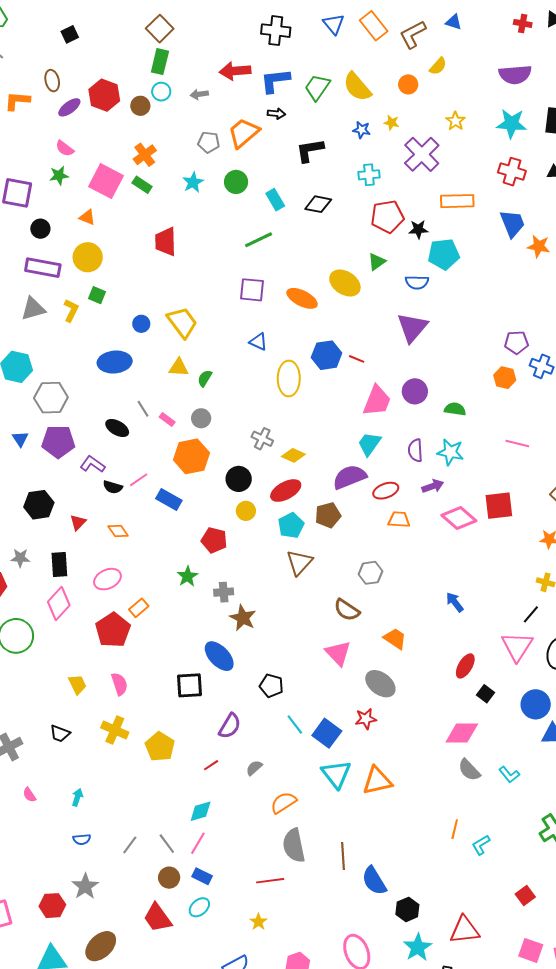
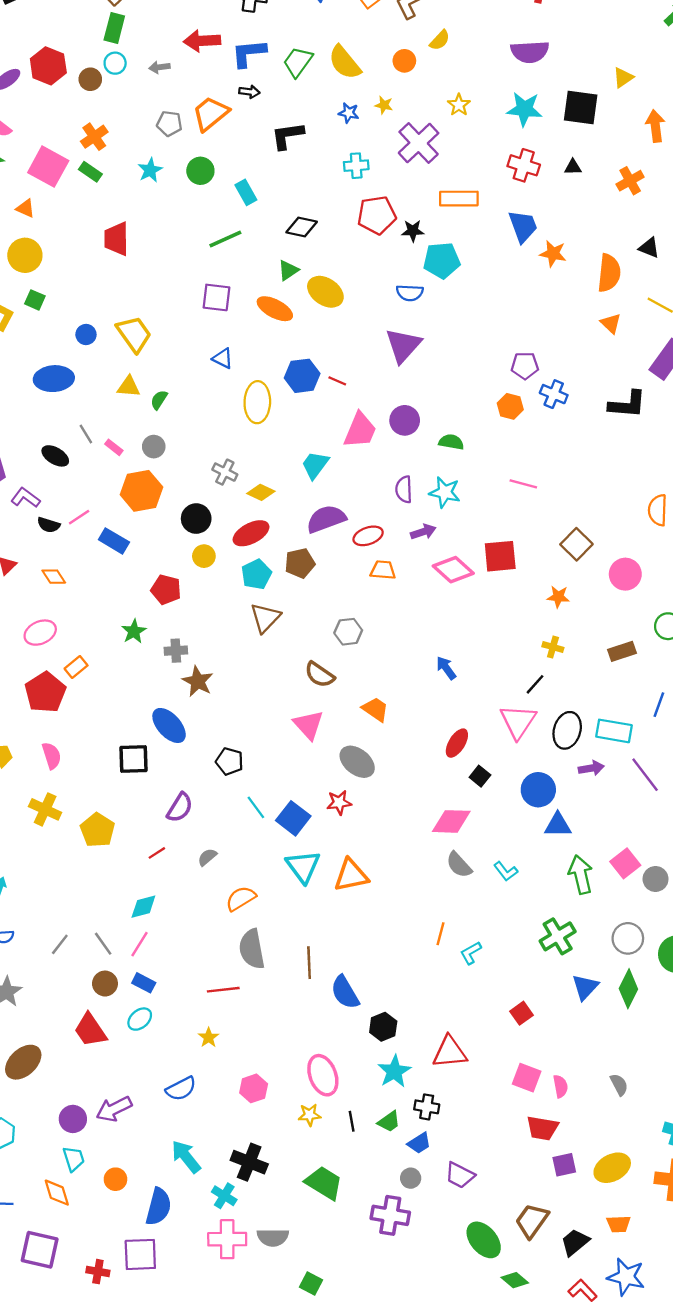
black diamond: (318, 204) -> (302, 227), moved
green triangle: (377, 262) -> (288, 270), moved
cyan trapezoid: (369, 444) -> (315, 465), moved

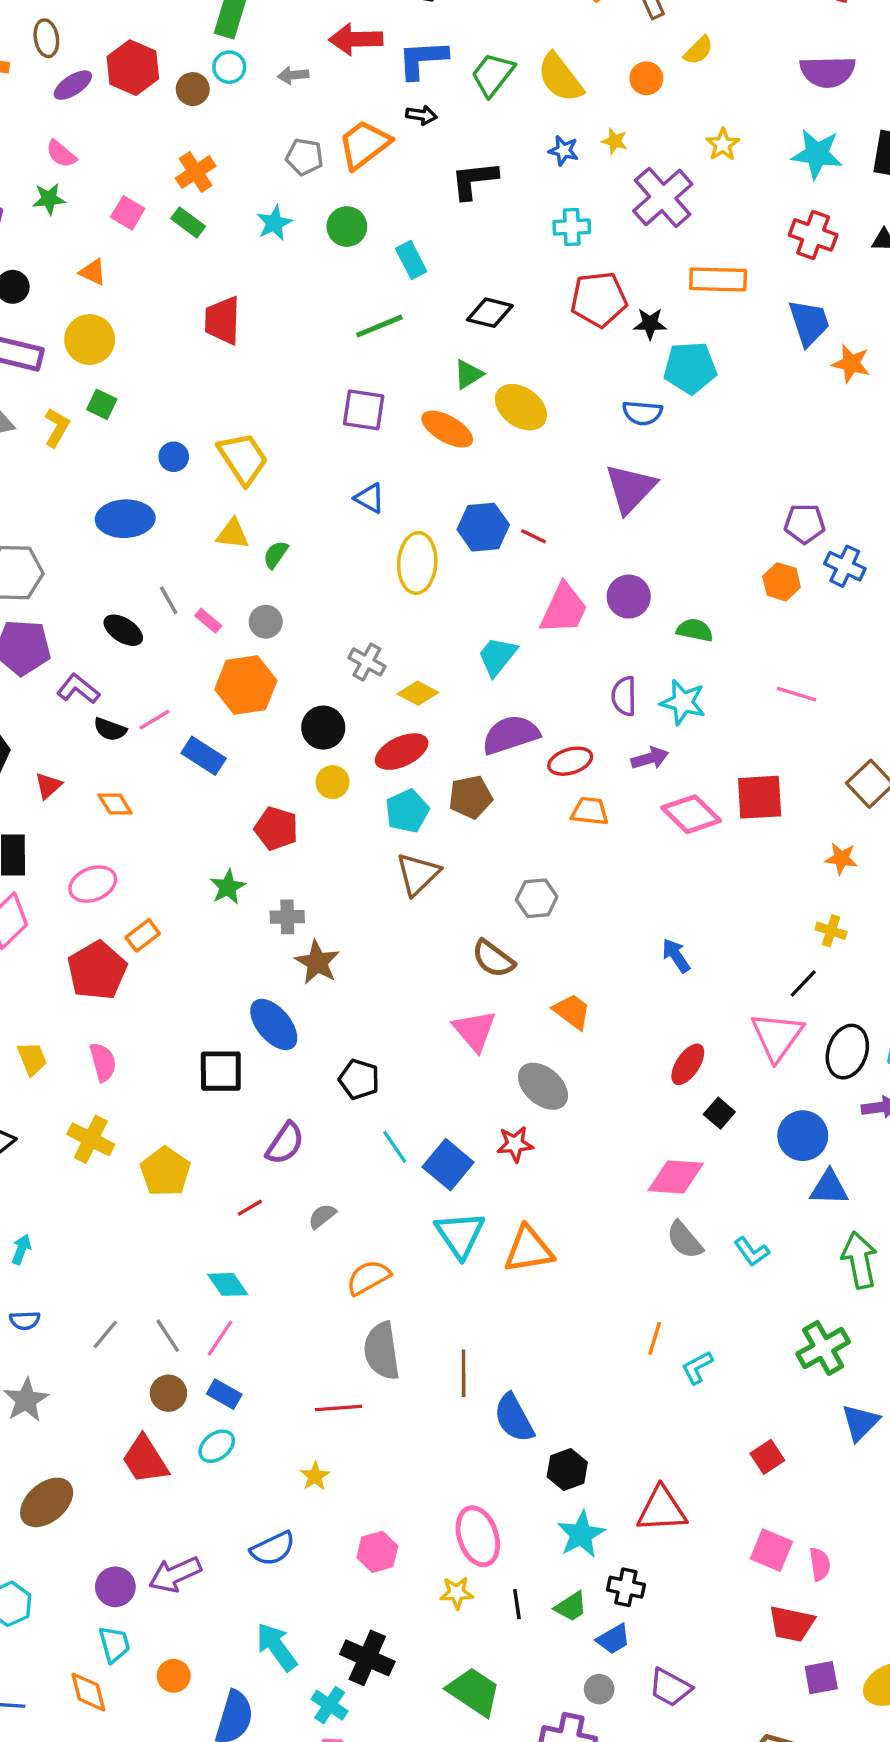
pink square: (48, 167) -> (128, 213), size x0.6
cyan diamond: (143, 907) -> (228, 1284), turned 68

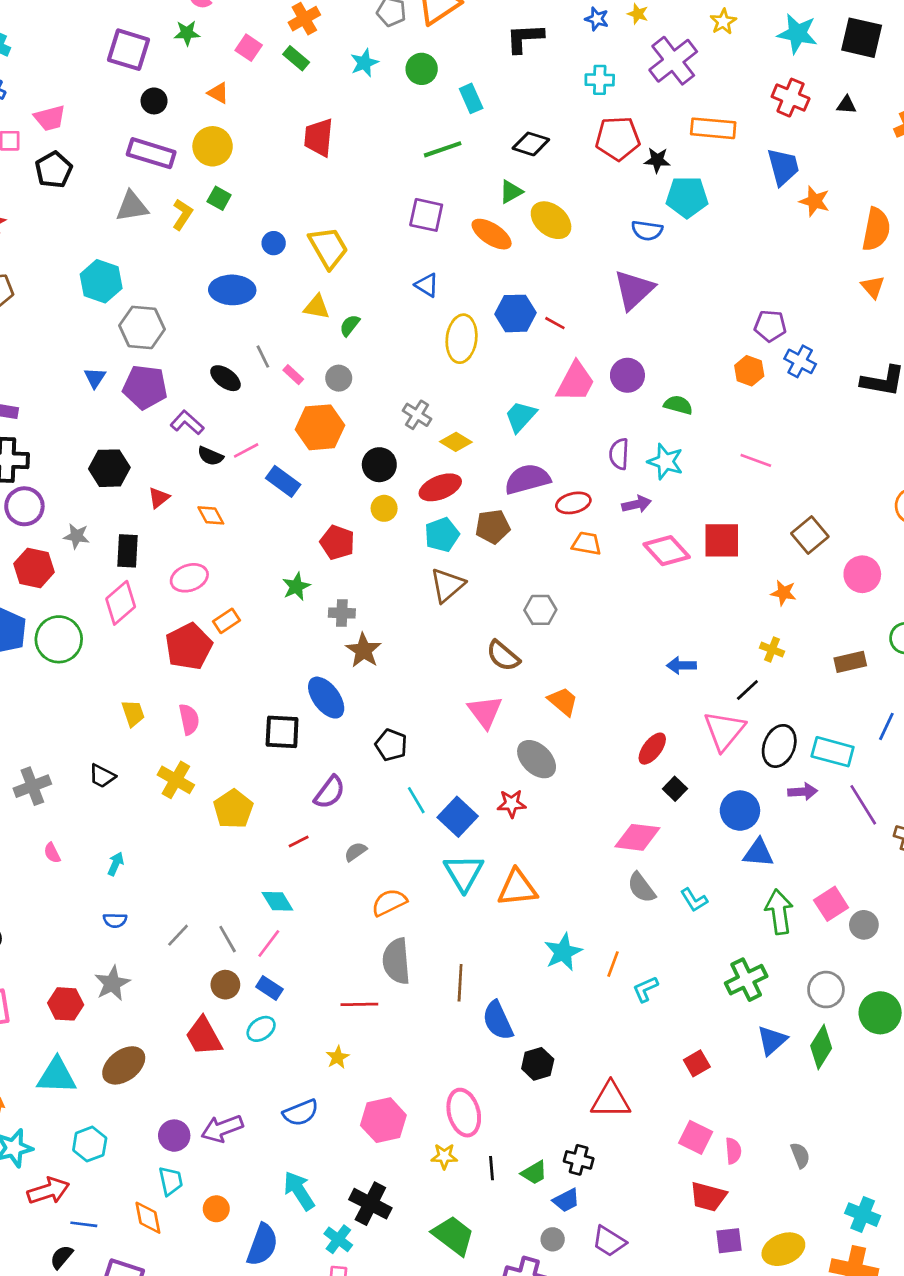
blue arrow: (676, 956) -> (681, 665), moved, turned -60
cyan star: (581, 1534) -> (563, 952), moved
pink hexagon: (377, 1552) -> (383, 1120), size x1.4

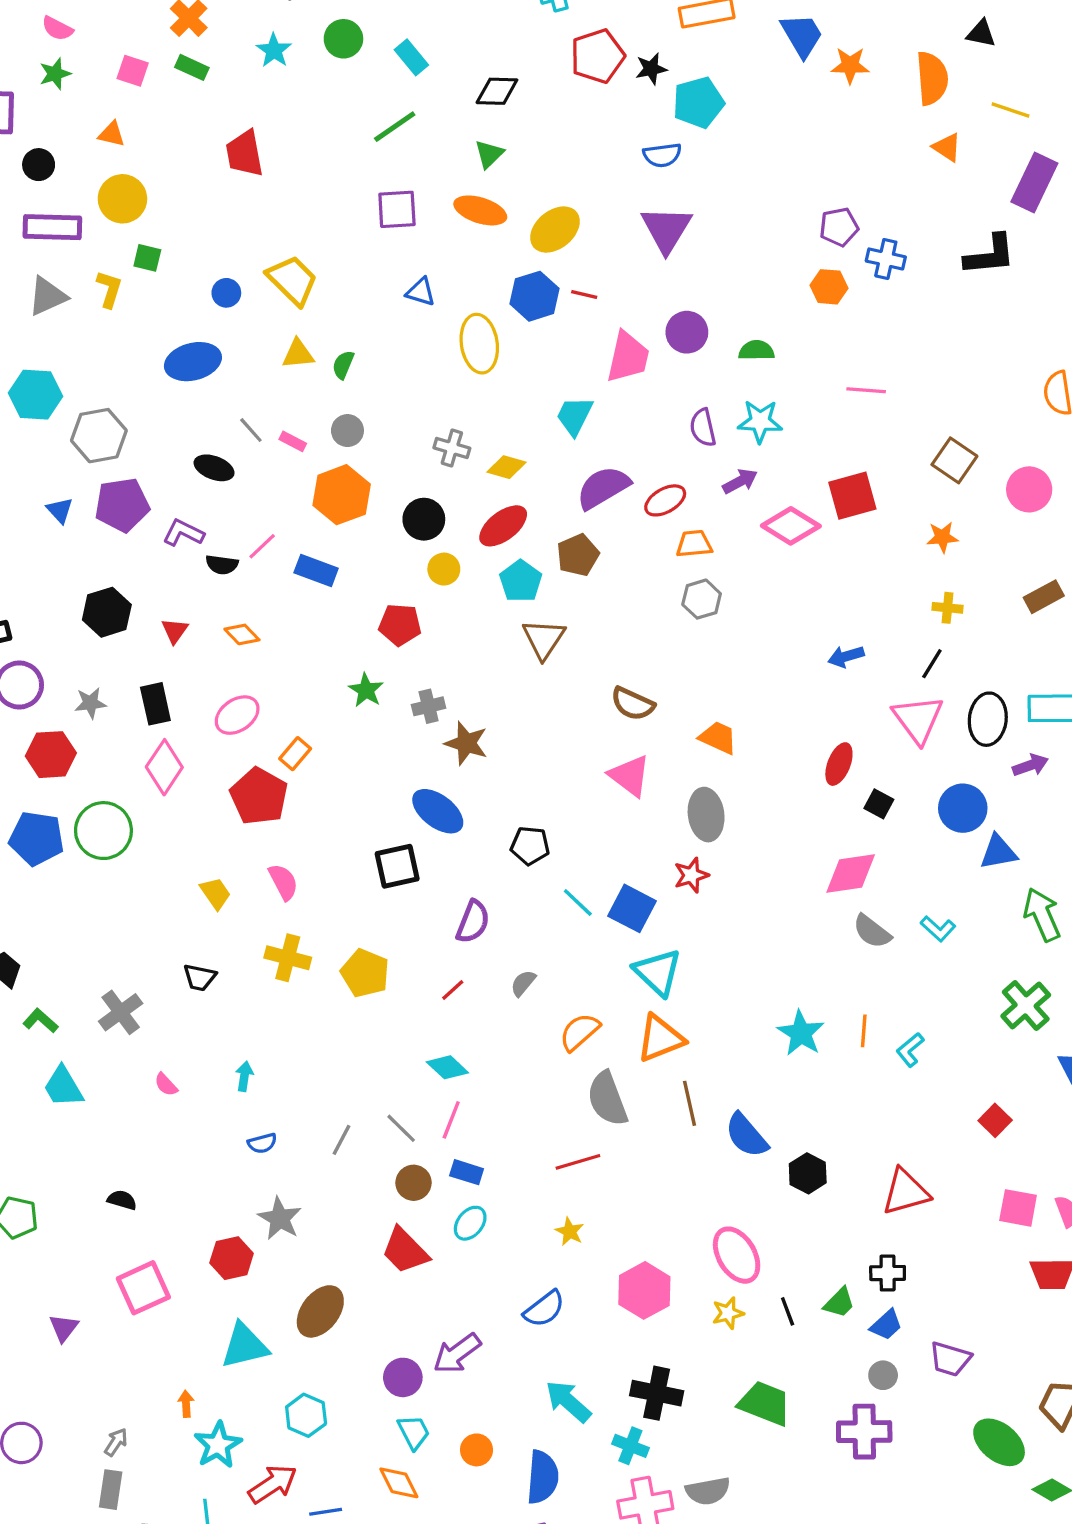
yellow ellipse: (551, 220) -> (555, 230), moved, turned -63
gray hexagon: (540, 610) -> (702, 599), moved
gray ellipse: (537, 759) -> (706, 815), turned 54
orange triangle: (517, 888) -> (660, 1038), moved

